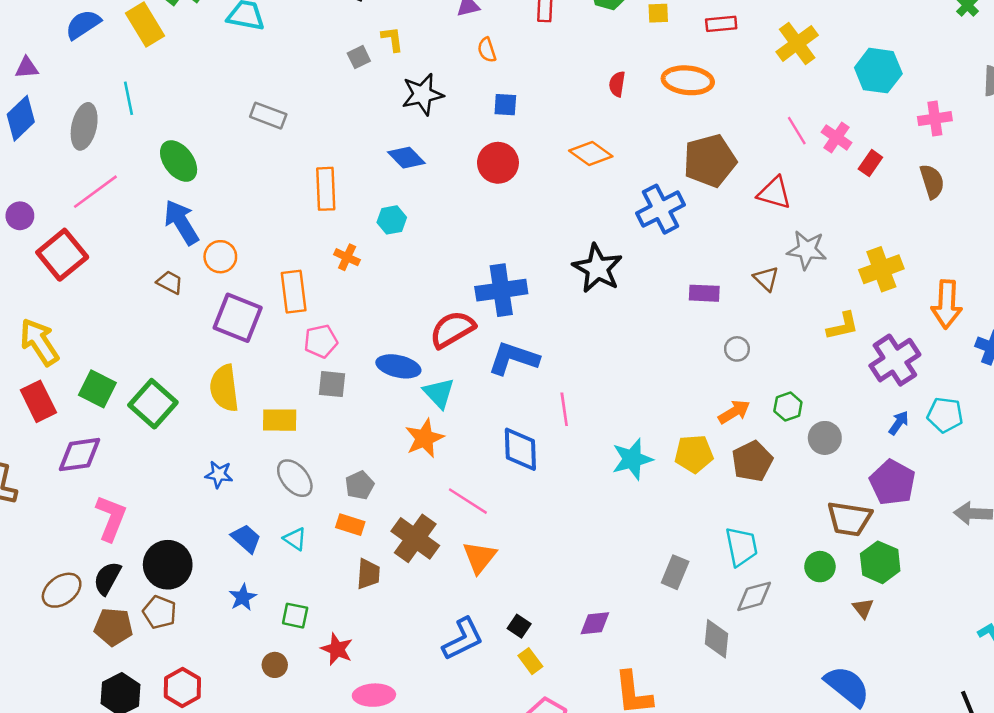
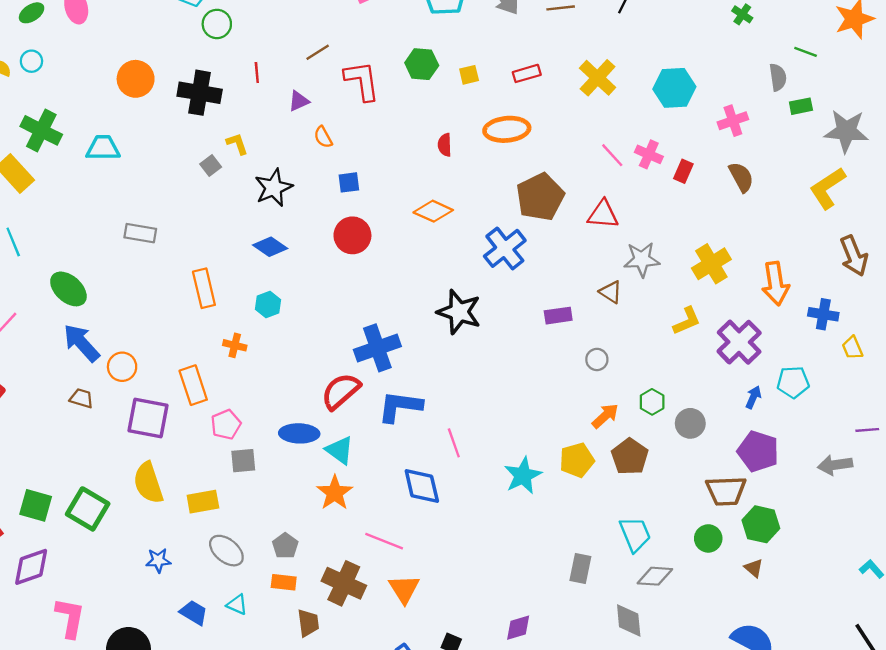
gray diamond: (754, 596) -> (655, 576), turned 30

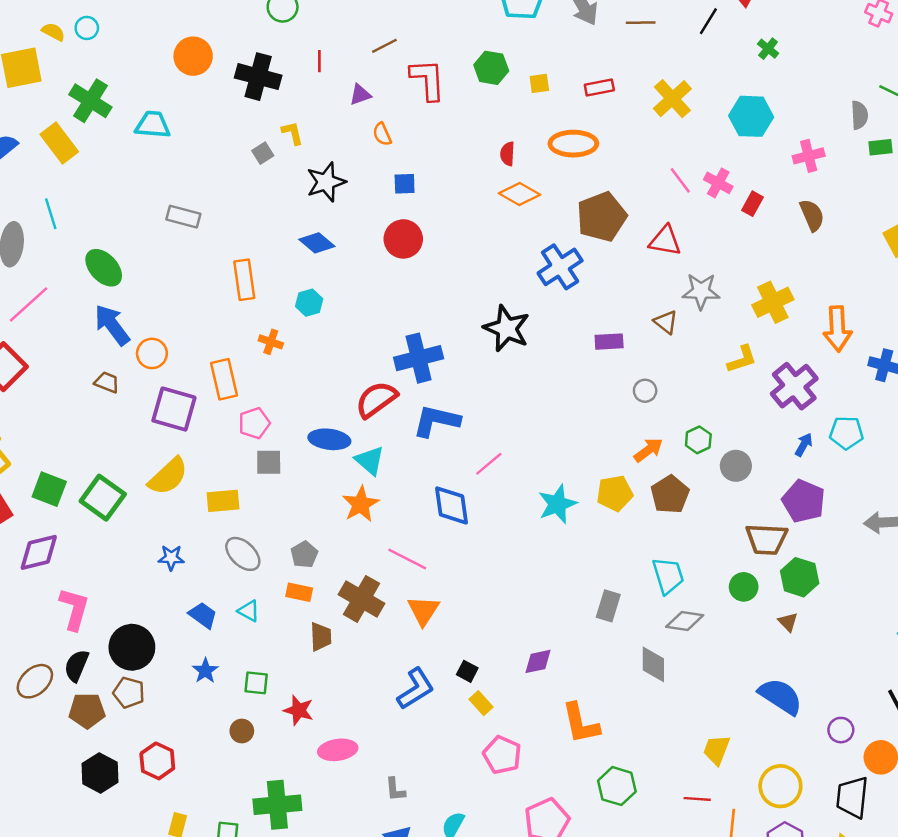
green cross: (742, 14) -> (768, 49), moved
orange diamond: (433, 211) -> (519, 194), moved
pink line: (454, 443) -> (489, 464), turned 64
yellow semicircle: (148, 483) -> (168, 476), turned -120

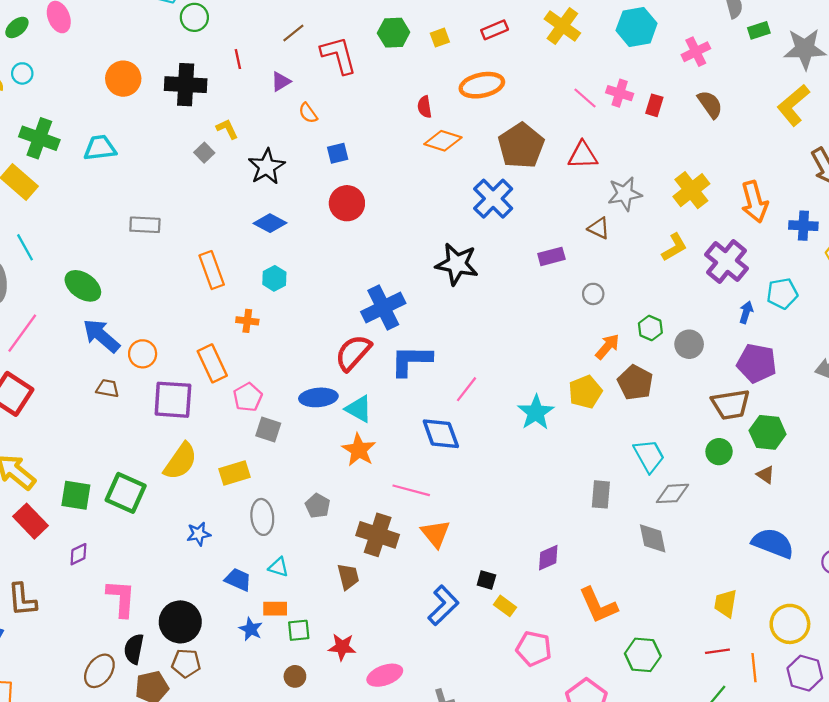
gray square: (269, 462) -> (268, 430), turned 30
purple diamond: (39, 552) -> (78, 554), size x0.6
gray ellipse: (243, 554) -> (262, 517), turned 52
orange rectangle: (299, 592) -> (275, 609), moved

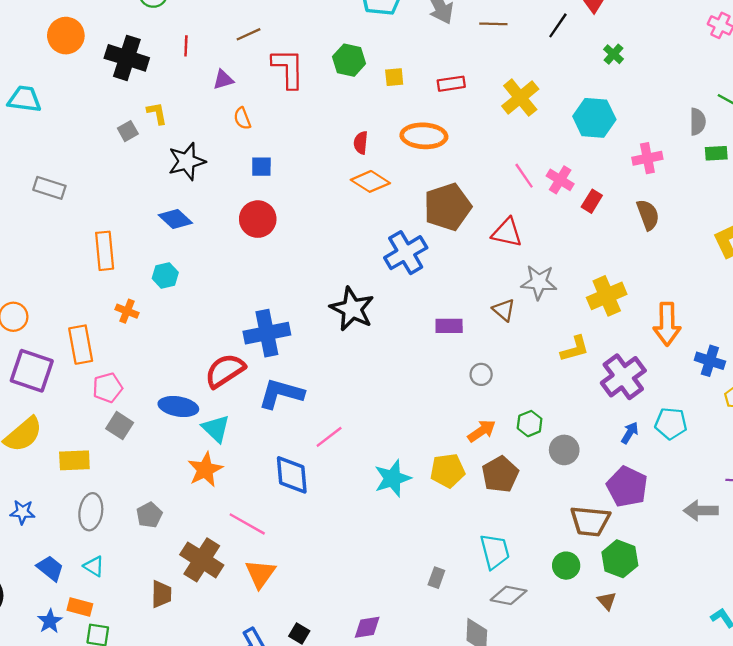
gray rectangle: (601, 494) -> (436, 578), size x0.7

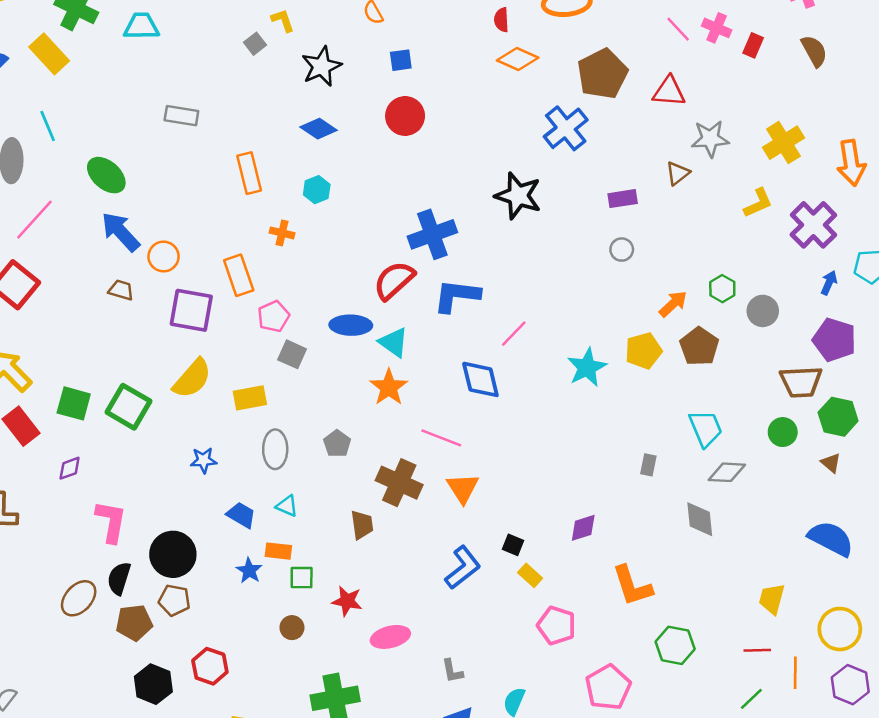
brown triangle: (504, 310) -> (678, 173), turned 50
gray circle: (481, 374) -> (622, 250), moved

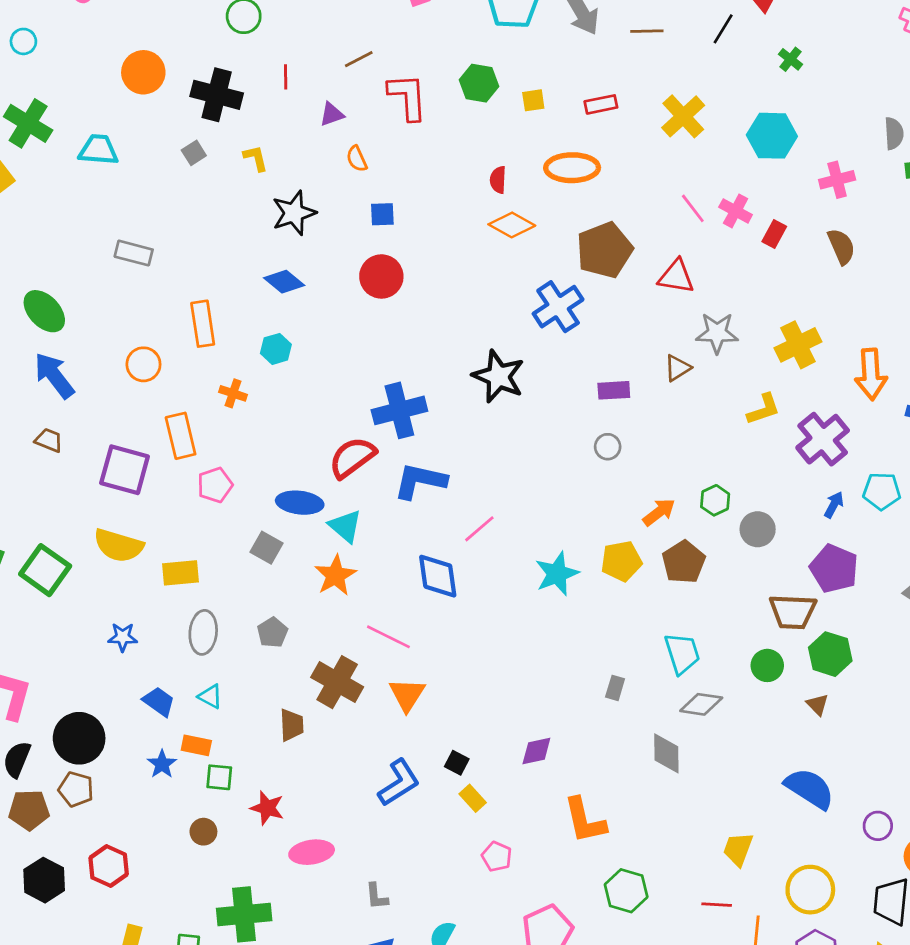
gray square: (255, 44) -> (194, 153), moved
orange circle: (164, 256) -> (143, 364), moved
gray square: (292, 354) -> (267, 548), moved
yellow semicircle: (192, 379) -> (119, 546), turned 60
pink pentagon: (556, 626) -> (497, 857), size x0.7

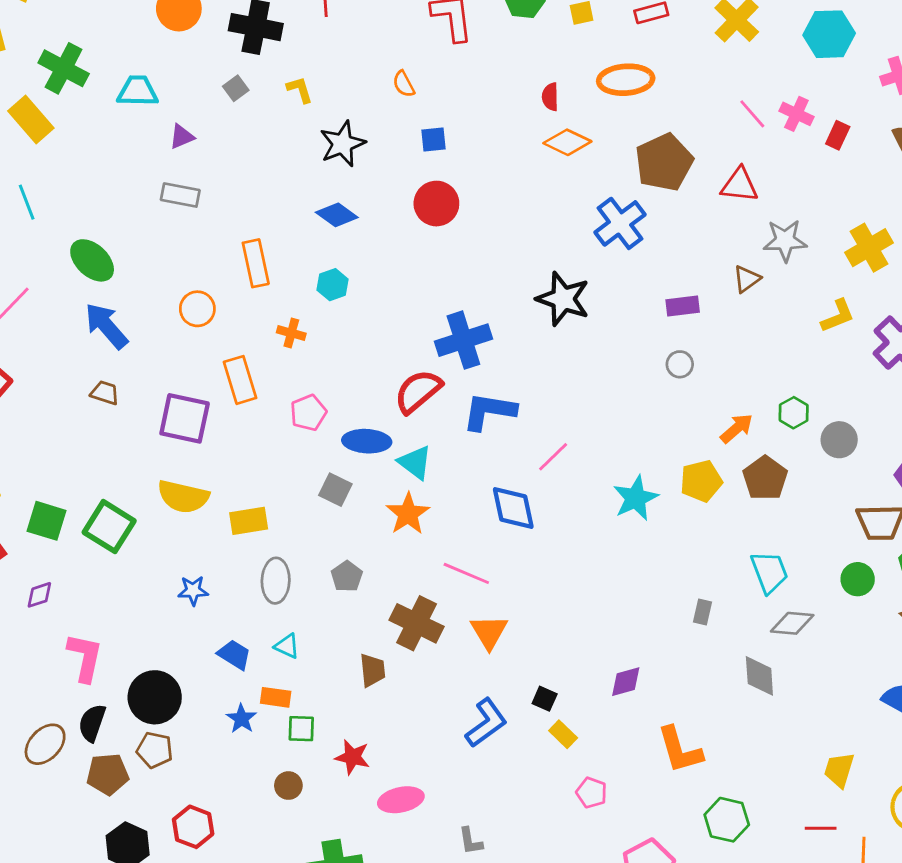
purple triangle: (332, 114) -> (182, 137), moved
pink pentagon: (215, 485) -> (308, 413), moved

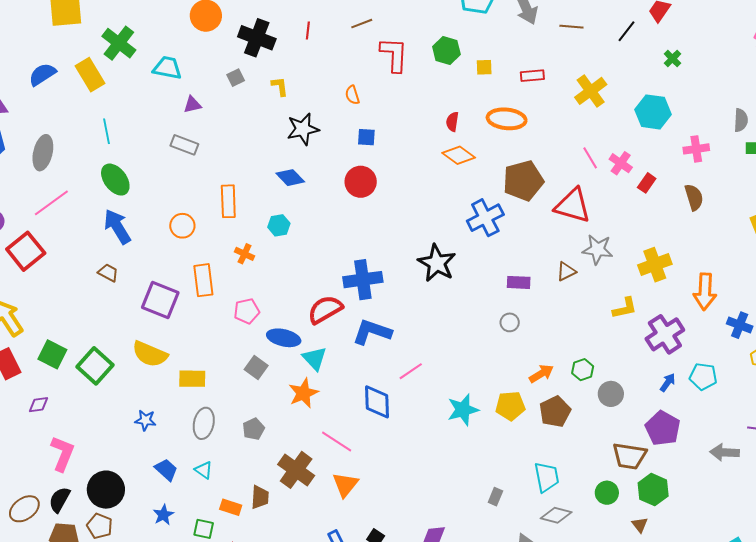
red triangle: (740, 185) -> (573, 206), size x1.4
cyan line: (27, 202) -> (107, 131), moved
orange rectangle: (276, 697) -> (231, 507), moved

